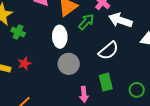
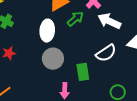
white semicircle: (108, 51) -> (106, 53), moved
green rectangle: (106, 82) -> (83, 72), moved

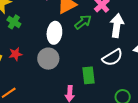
white arrow: (109, 21) -> (117, 26), turned 70
gray circle: (53, 59) -> (48, 59), moved

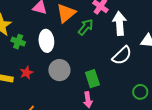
white ellipse: (54, 33) -> (46, 41), moved
green rectangle: (89, 75) -> (92, 79), moved

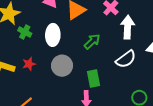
green arrow: (86, 27) -> (92, 41), moved

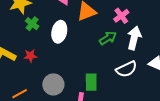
green arrow: (92, 41) -> (108, 38), moved
gray circle: (62, 66) -> (53, 84), moved

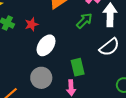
white ellipse: (59, 32) -> (46, 45), moved, turned 35
red star: (30, 56) -> (32, 24), moved

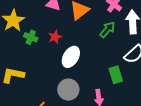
green rectangle: (78, 67) -> (116, 75), moved

